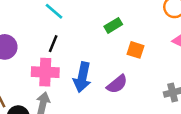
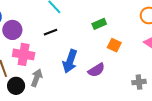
black line: (53, 44) -> (51, 32), turned 40
pink cross: (45, 72) -> (24, 54), moved

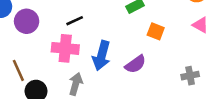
pink cross: (24, 54) -> (65, 48), moved
gray arrow: (37, 78) -> (76, 84), moved

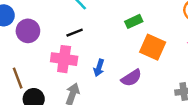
orange square: (156, 31) -> (153, 47), size x1.5
blue arrow: (102, 56) -> (99, 68), size x0.6

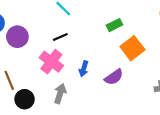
orange square: (153, 47) -> (132, 48), turned 30
pink cross: (64, 59) -> (51, 62), turned 30

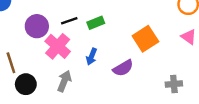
green rectangle: (114, 25) -> (96, 23), moved
purple circle: (17, 37) -> (37, 26), moved

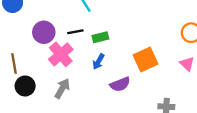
blue arrow: (92, 57) -> (98, 62), moved

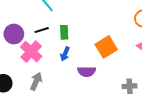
green rectangle: (100, 37) -> (64, 32), turned -72
purple semicircle: (120, 84) -> (87, 71), turned 30

